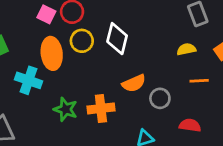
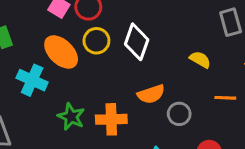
yellow semicircle: (186, 49) -> (200, 60), moved, turned 36
orange ellipse: (52, 53) -> (61, 52), turned -44

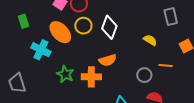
orange semicircle: (151, 94) -> (108, 60), moved
gray circle: (179, 114) -> (144, 75), moved

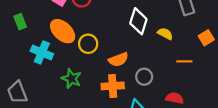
yellow circle: (83, 26) -> (88, 44), moved
white diamond: (109, 27) -> (138, 21), moved
gray circle: (144, 75) -> (144, 77), moved
orange cross: (91, 77) -> (113, 86), moved

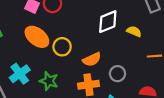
white diamond: (138, 21) -> (108, 22), turned 55
cyan cross: (42, 53) -> (20, 74), moved, turned 36

